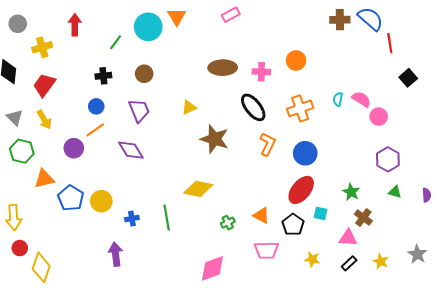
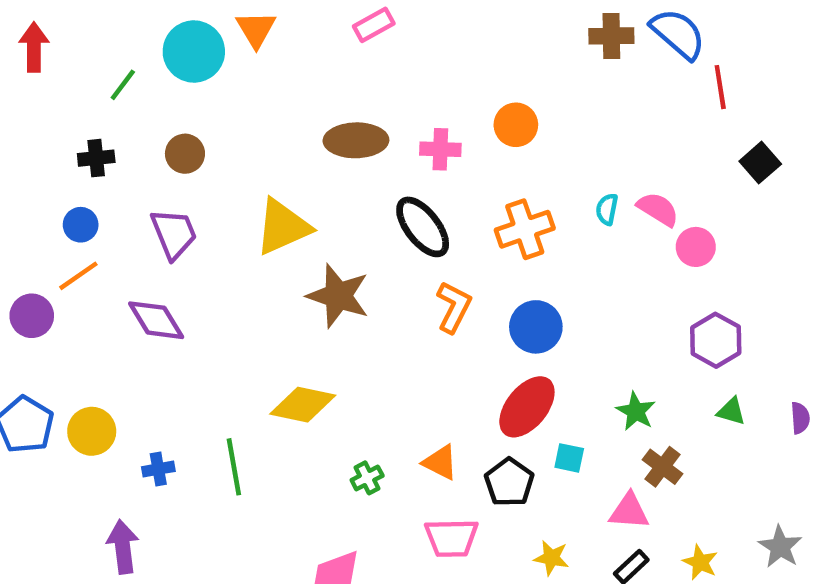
yellow triangle: (189, 107) -> (283, 227), size x1.8

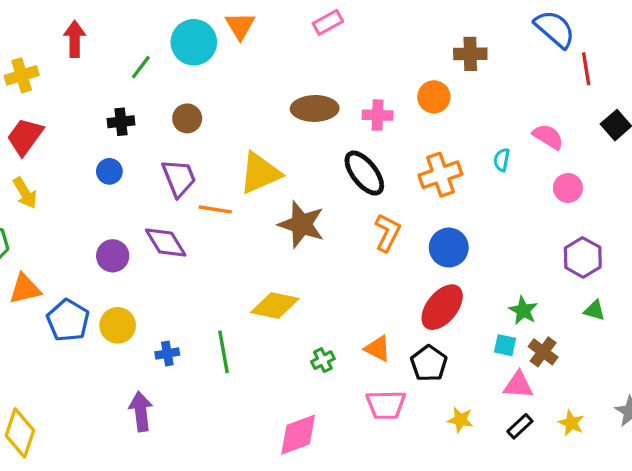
brown cross: (611, 36) -> (470, 54), moved
pink semicircle: (658, 209) -> (548, 137), moved
orange line: (78, 276) -> (215, 209), moved, turned 44
purple circle: (32, 316) -> (113, 256), moved
cyan square: (569, 458) -> (505, 345), moved

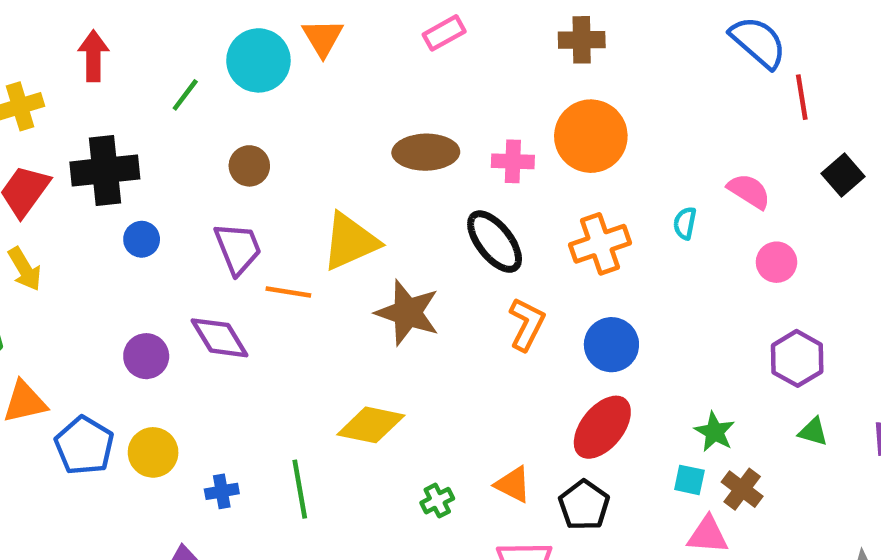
brown cross: (470, 54) -> (582, 40), moved
orange circle: (434, 97) -> (591, 136), size x1.6
black cross: (121, 122) -> (105, 170), moved, size x1.8

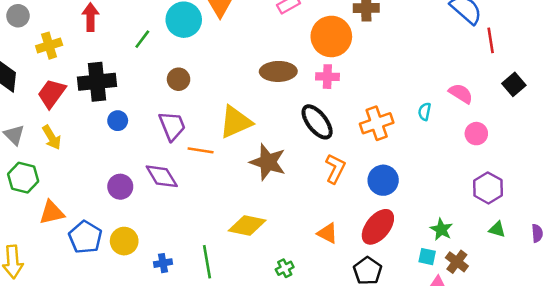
orange circle: (591, 136) -> (331, 36), moved
orange triangle: (513, 485) -> (327, 233), moved

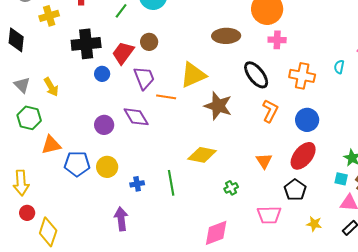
pink cross: (327, 77) -> (277, 40), moved
red trapezoid: (52, 93) -> (123, 53), moved
orange cross: (377, 123) -> (302, 76), turned 30
orange triangle: (327, 233) -> (264, 161), turned 30
blue pentagon: (85, 237) -> (77, 164), turned -30

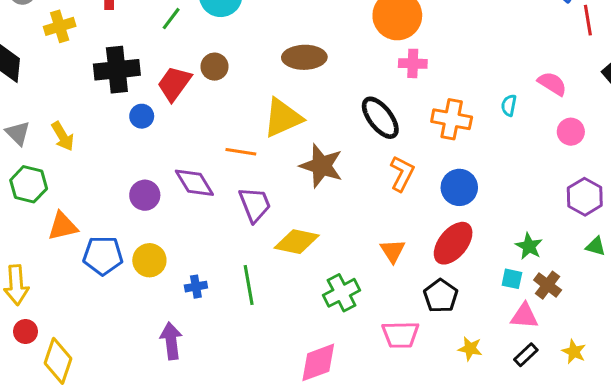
brown ellipse: (226, 36) -> (304, 57), moved
purple trapezoid: (144, 78) -> (255, 204), moved
green cross: (231, 188) -> (342, 293), size x1.6

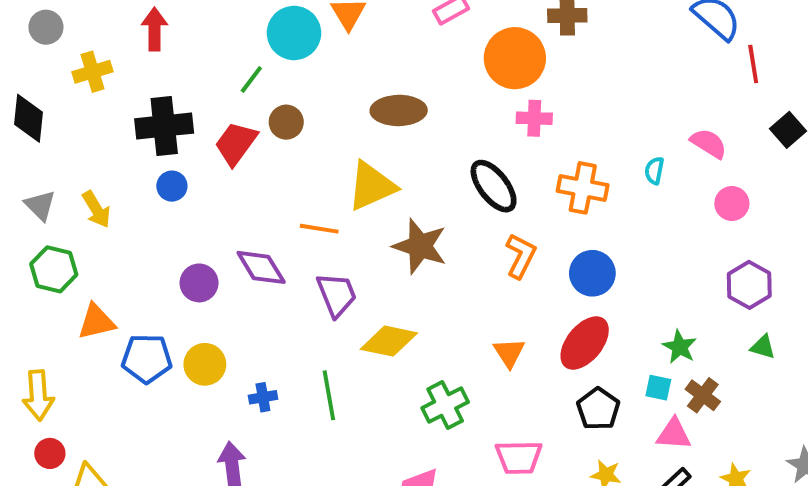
green line: (171, 19) -> (251, 79), moved
blue circle: (142, 116) -> (172, 186), moved
black pentagon: (441, 296) -> (598, 409), moved

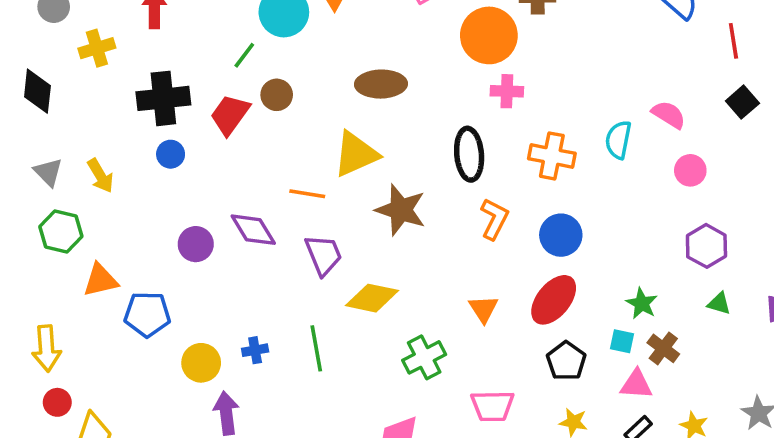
red line: (753, 64) -> (733, 41), moved
cyan semicircle: (654, 171) -> (618, 140), size x1.5
black ellipse: (494, 186) -> (469, 154), turned 33
yellow circle: (205, 364) -> (201, 363), moved

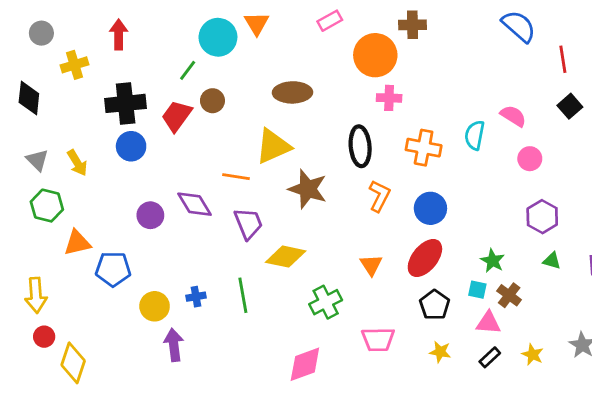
blue circle: (171, 154) -> (131, 146), size x1.4

